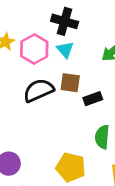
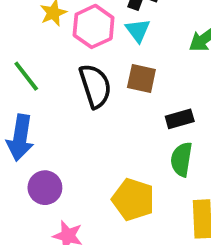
black semicircle: (38, 90) -> (95, 86), turned 92
black rectangle: (93, 99) -> (180, 119), moved

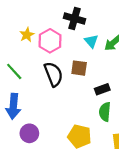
cyan triangle: (138, 30) -> (91, 41), moved

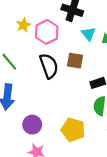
purple circle: (29, 133) -> (32, 125), moved

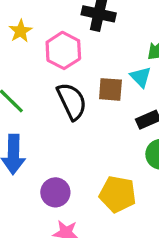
yellow star: (23, 25) -> (20, 31), moved
cyan triangle: (88, 34) -> (141, 77), moved

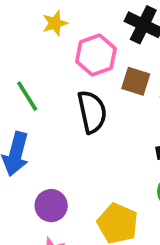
brown square: (110, 89) -> (136, 81), moved

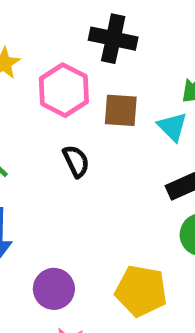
black semicircle: (92, 112) -> (76, 161), size x0.6

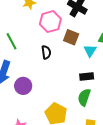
purple circle: (54, 289) -> (23, 86), moved

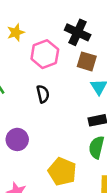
brown square: (71, 37) -> (87, 61), moved

